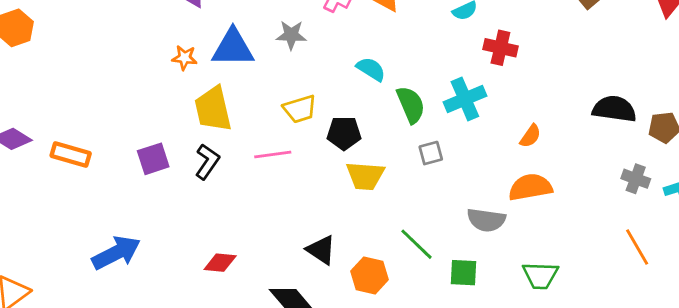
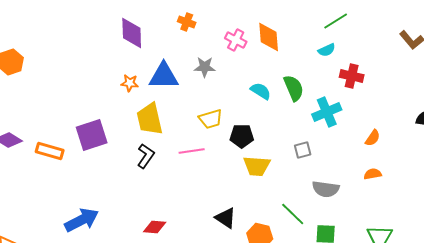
green semicircle: (411, 105) -> (294, 88), moved
purple square: (153, 159) -> (92, 135), moved, size x1.4
orange semicircle: (530, 187) -> (373, 174), size x0.6
gray semicircle: (486, 220) -> (326, 189), moved

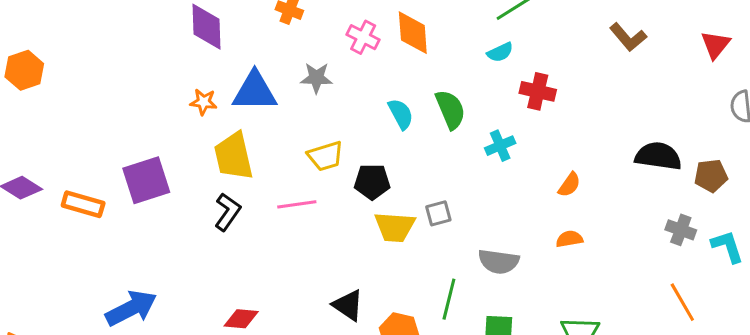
cyan semicircle: (261, 91) -> (401, 114), turned 30
cyan cross: (327, 112) -> (500, 146), size x0.7
gray square: (303, 150) -> (438, 213), moved
green line: (293, 214) -> (449, 299), turned 60

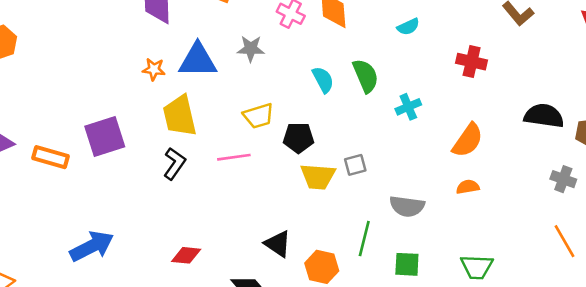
red cross: (538, 91) -> (472, 62), moved
orange semicircle: (569, 185) -> (468, 140), size x1.6

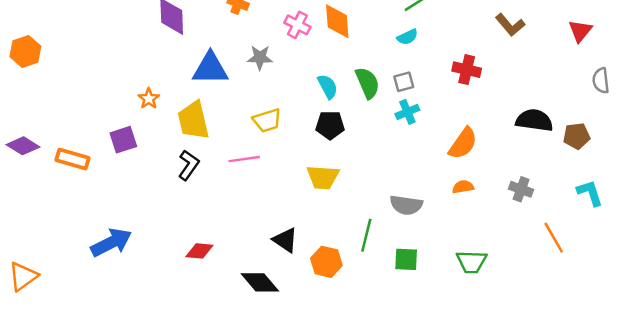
orange star: (154, 69) -> (149, 99), moved, turned 30
purple square: (105, 136) -> (123, 140), size x0.7
black pentagon: (298, 138) -> (330, 125), moved
gray square: (355, 165) -> (404, 82), moved
gray cross: (563, 179) -> (521, 189), moved

